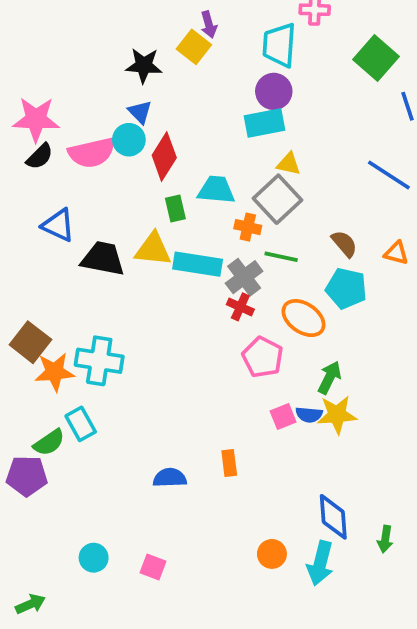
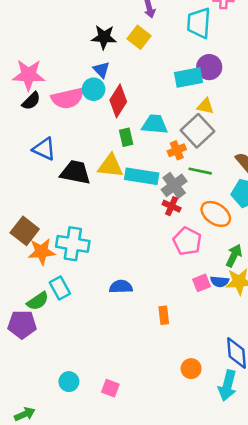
yellow square: (194, 47) -> (139, 37), moved
purple circle: (274, 91) -> (209, 67), moved
orange cross: (248, 227) -> (177, 150), turned -36
blue semicircle: (170, 478) -> (121, 287), moved
orange circle: (272, 554) -> (191, 369), moved

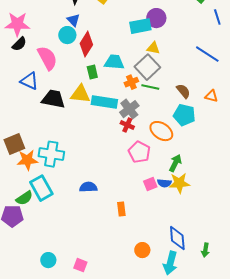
pink semicircle: (68, 98) -> (47, 58), moved, turned -105
green line: (200, 171) -> (150, 87), moved
brown square: (25, 231) -> (14, 144), turned 30
cyan rectangle: (60, 288) -> (41, 188), size x1.4

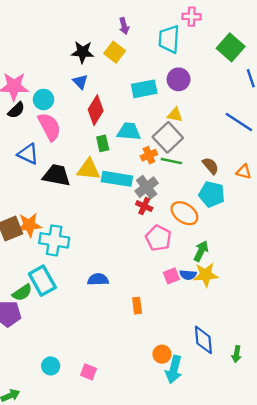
cyan rectangle: (140, 26) -> (144, 89), moved
cyan circle: (67, 35) -> (44, 99), moved
orange star: (27, 160) -> (29, 225), moved
cyan arrow: (170, 263) -> (174, 369), moved

